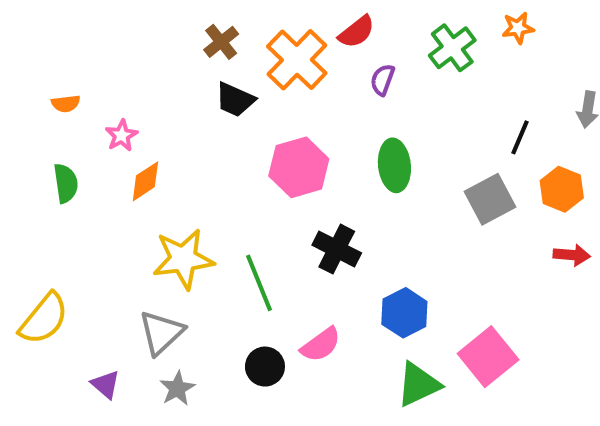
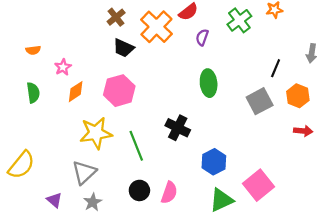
pink hexagon: (299, 167) -> (119, 91), moved
pink semicircle: (321, 345) -> (169, 193), moved, turned -35

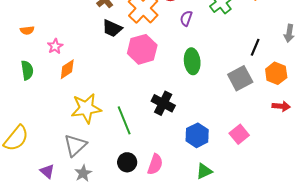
pink hexagon: (119, 91) -> (142, 49), moved
pink square: (259, 185) -> (239, 134), moved, size x0.7
green triangle: (221, 200) -> (204, 171), size x0.7

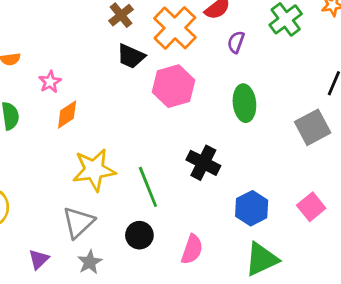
black circle: (127, 162) -> (139, 235), moved
purple triangle: (47, 171) -> (39, 259), turned 35
green triangle: (204, 171) -> (262, 259), size x1.5

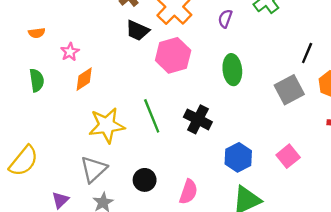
green line: (148, 187) -> (152, 116), moved

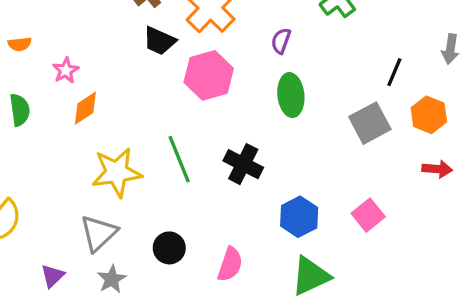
purple semicircle: (225, 19) -> (281, 41), moved

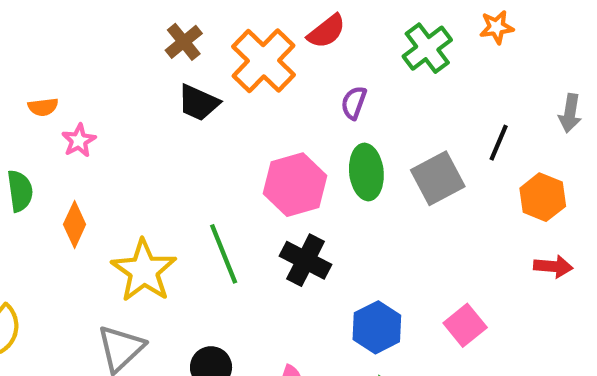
orange semicircle: (20, 44) -> (43, 107), moved
pink hexagon: (209, 75) -> (295, 185), moved
orange diamond: (85, 108) -> (75, 224), moved, turned -32
gray square: (370, 123) -> (438, 178), moved
yellow star: (117, 172) -> (144, 271), turned -30

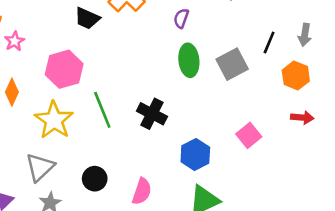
gray arrow: (570, 113) -> (305, 35), moved
pink hexagon: (295, 185) -> (64, 69), moved
pink square: (465, 325) -> (249, 135), moved

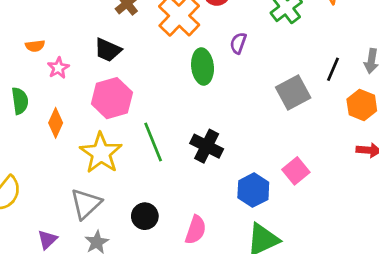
black trapezoid: (87, 18) -> (108, 50), moved
green ellipse: (189, 60) -> (203, 66), moved
pink square: (249, 135) -> (296, 171), moved

